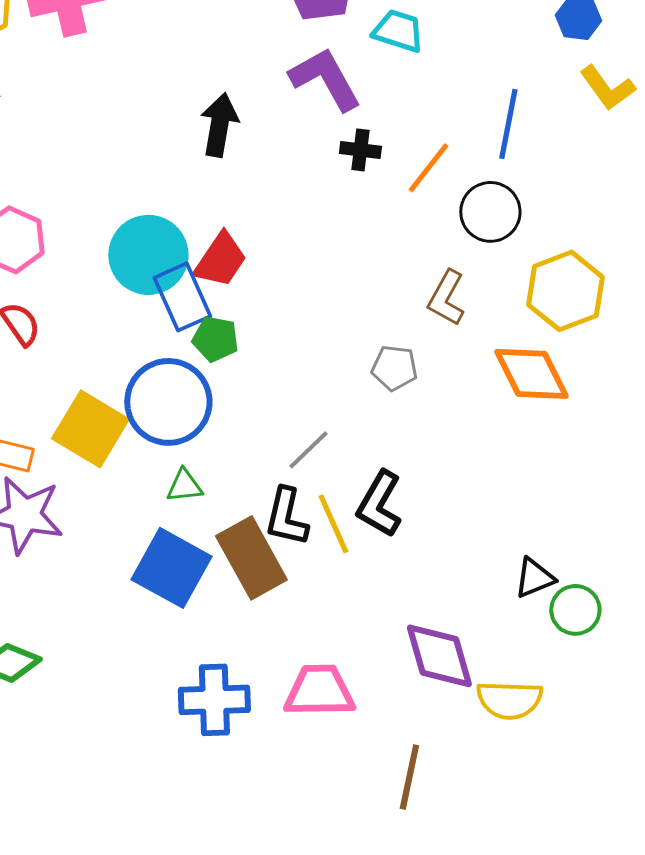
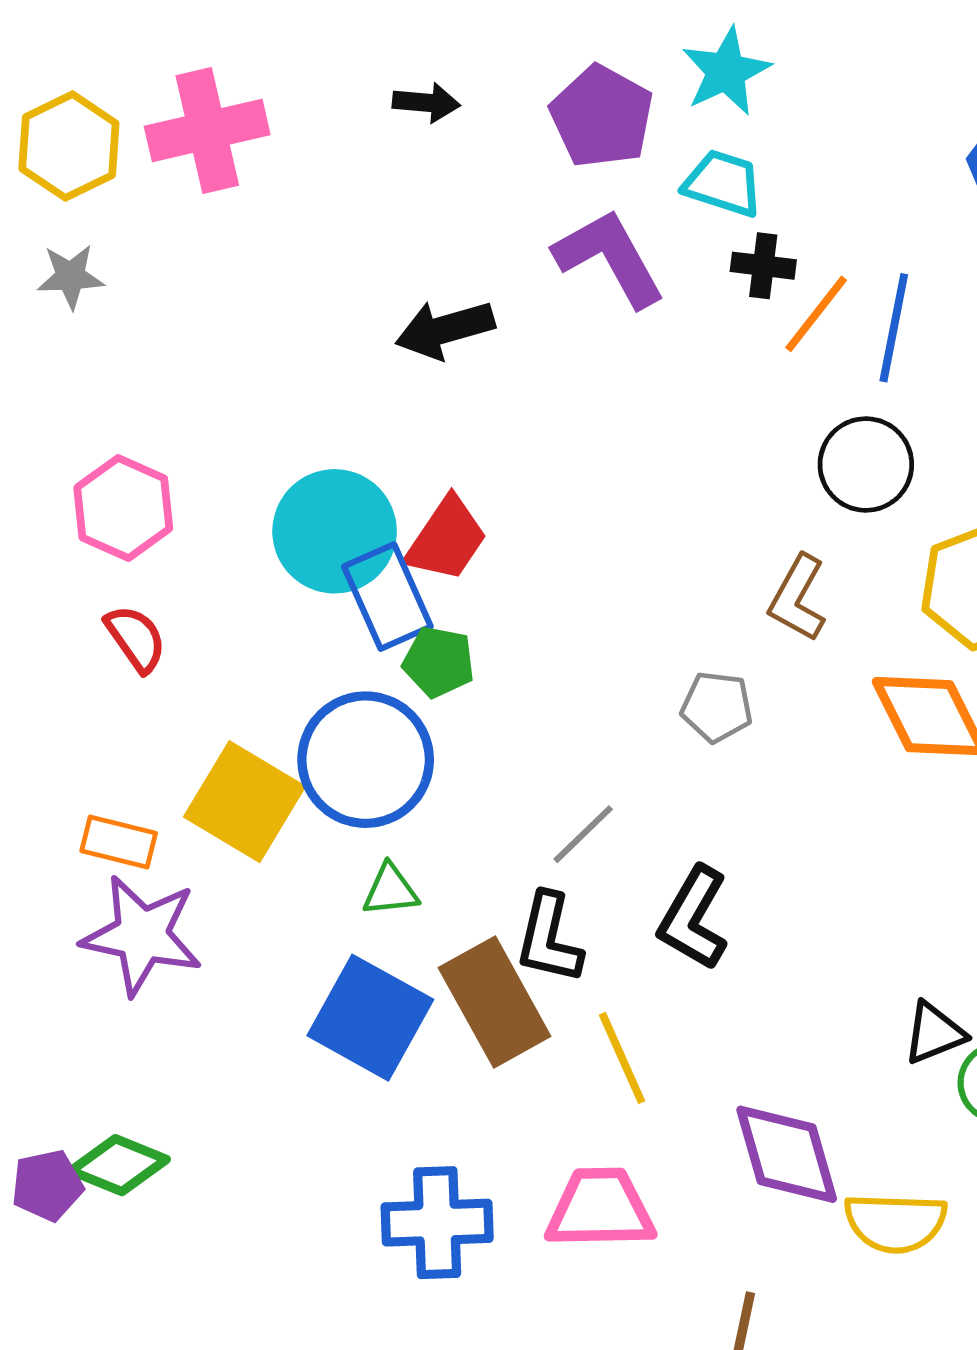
black arrow: (219, 125) -> (445, 329), turned -116
black cross: (360, 150) -> (763, 266), moved
orange line: (428, 168) -> (816, 314), moved
yellow line: (333, 524) -> (622, 1058), moved

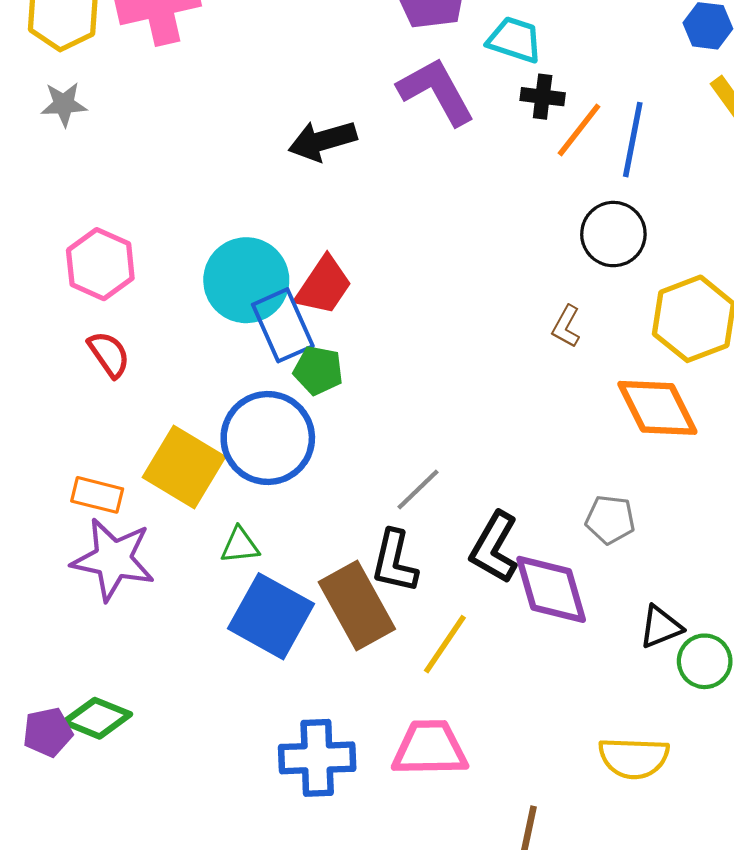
brown L-shape: (798, 598) -> (566, 326), size x0.7
gray pentagon: (717, 707) -> (610, 520), moved
green triangle: (390, 890) -> (240, 545), moved
yellow line: (622, 1058) -> (445, 644), turned 58
purple diamond: (787, 1154) -> (551, 589), moved

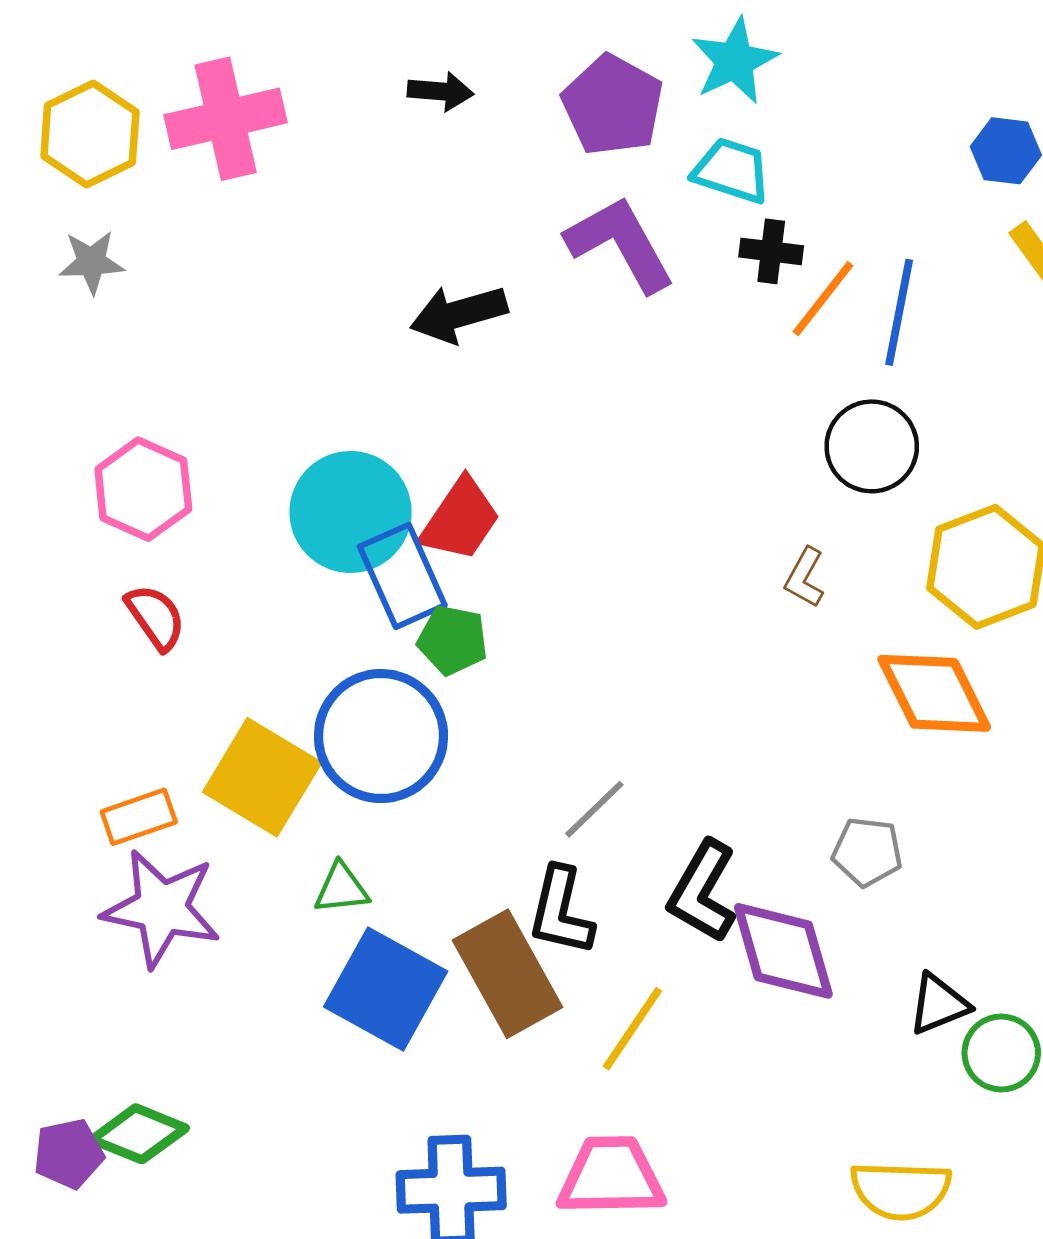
orange rectangle: (97, 495) -> (139, 817), turned -33

